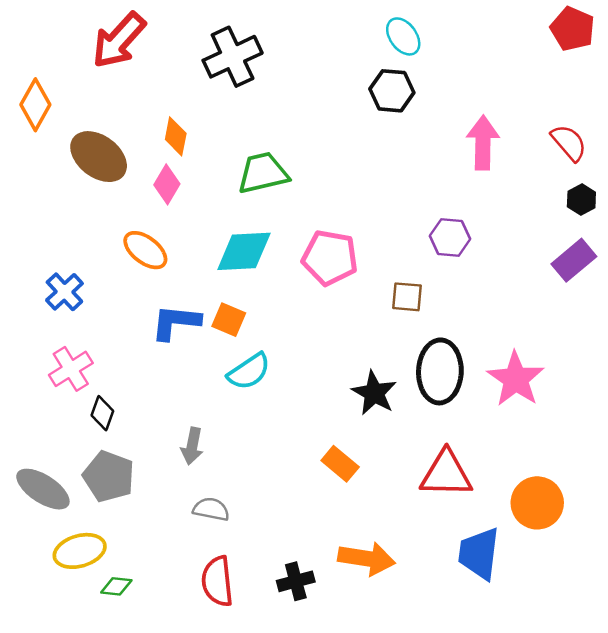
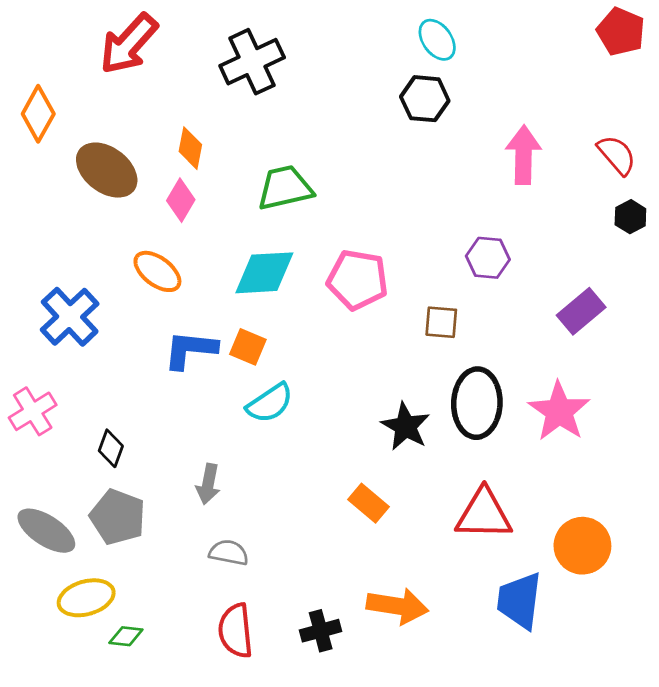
purple rectangle: (574, 260) -> (581, 311), moved
blue cross: (64, 292) -> (70, 317), size x1.4
pink cross: (71, 369) -> (33, 411), moved

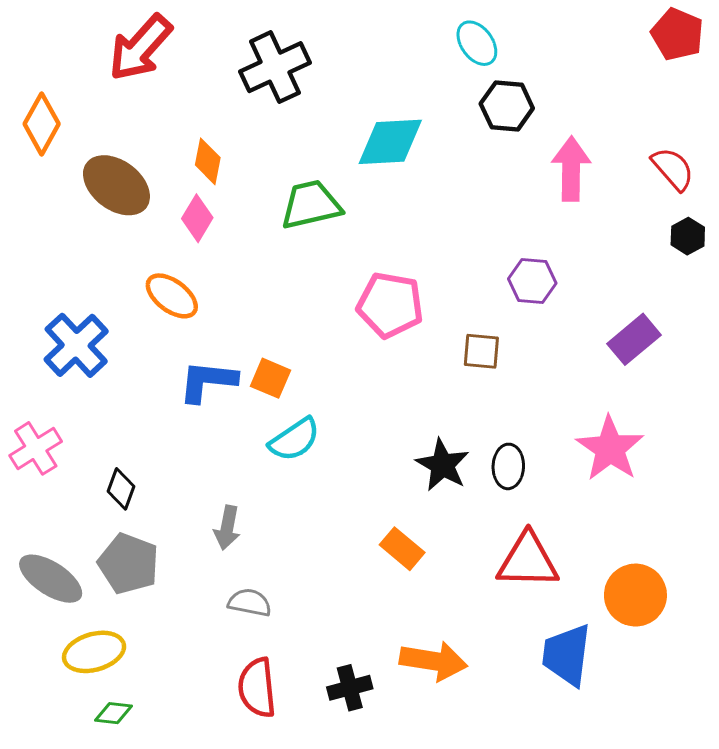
black hexagon: (425, 99) -> (507, 106), moved
cyan diamond: (264, 273) -> (390, 142), moved
black ellipse: (477, 403) -> (508, 466), moved, size x0.6
green diamond: (126, 636) -> (113, 713), moved

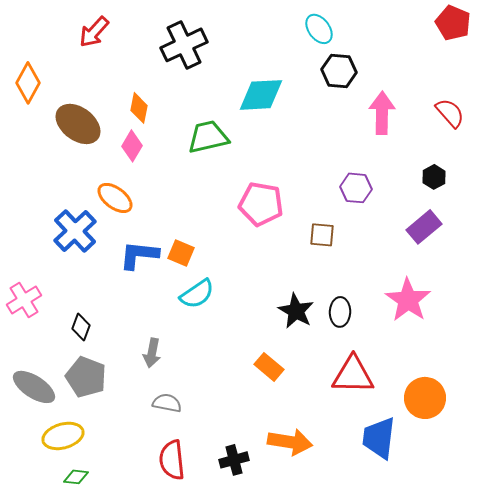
red arrow: (140, 48) -> (94, 32), size x0.7
black hexagon: (688, 236) -> (434, 177), moved
blue cross: (76, 345) -> (75, 231), moved

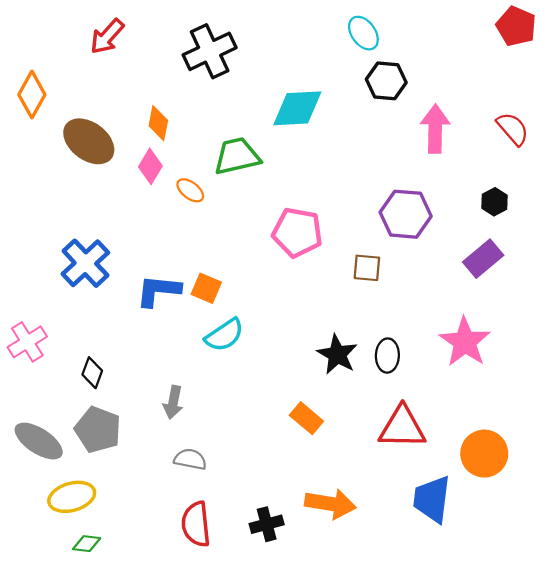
purple hexagon: (356, 188) -> (406, 214), size x1.4
orange ellipse: (115, 198) -> (190, 190), moved, size x0.7

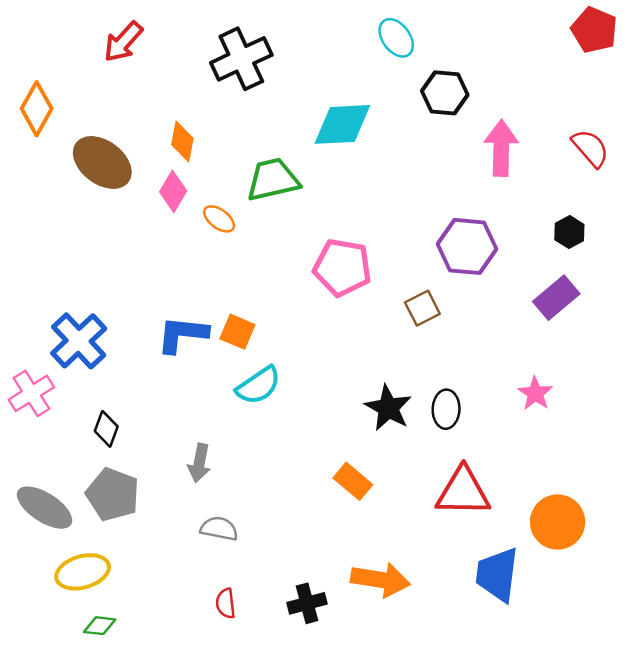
cyan ellipse: (363, 33) -> (396, 38), moved
blue cross: (85, 263) -> (79, 341), moved
brown square: (367, 268) -> (422, 308), turned -32
pink star: (465, 342) -> (535, 393), size x0.6
red semicircle: (196, 524) -> (226, 603), size x0.6

